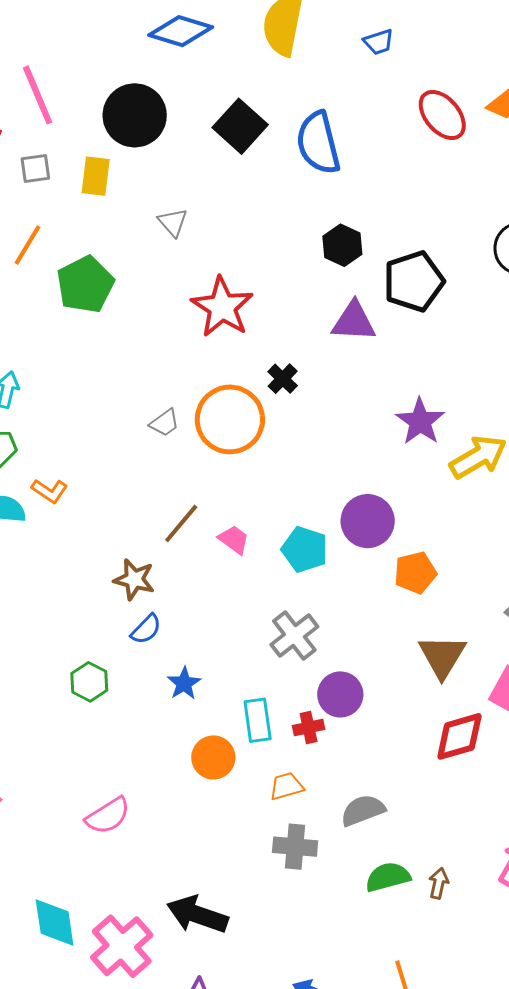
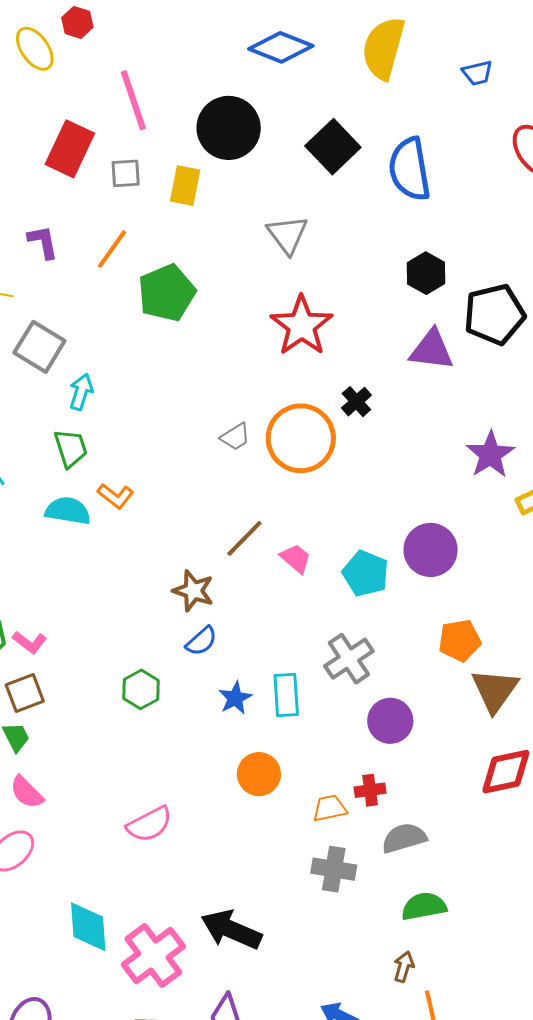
gray triangle: (173, 222) -> (287, 235), moved, size x1.4
orange pentagon: (415, 573) -> (460, 641), moved
cyan rectangle: (258, 720) -> (286, 695), moved
red cross: (309, 727) -> (370, 790), moved
brown arrow: (439, 883) -> (404, 967), moved

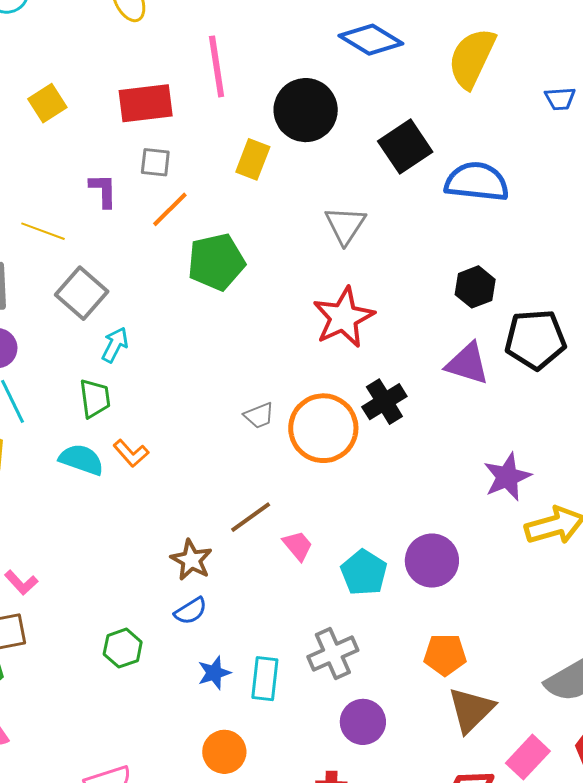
red rectangle: (70, 149) -> (146, 103), turned 48
blue semicircle: (410, 169) -> (477, 182), turned 96
gray square: (126, 173) -> (155, 162), moved
black cross: (356, 402) -> (384, 402), size x1.4

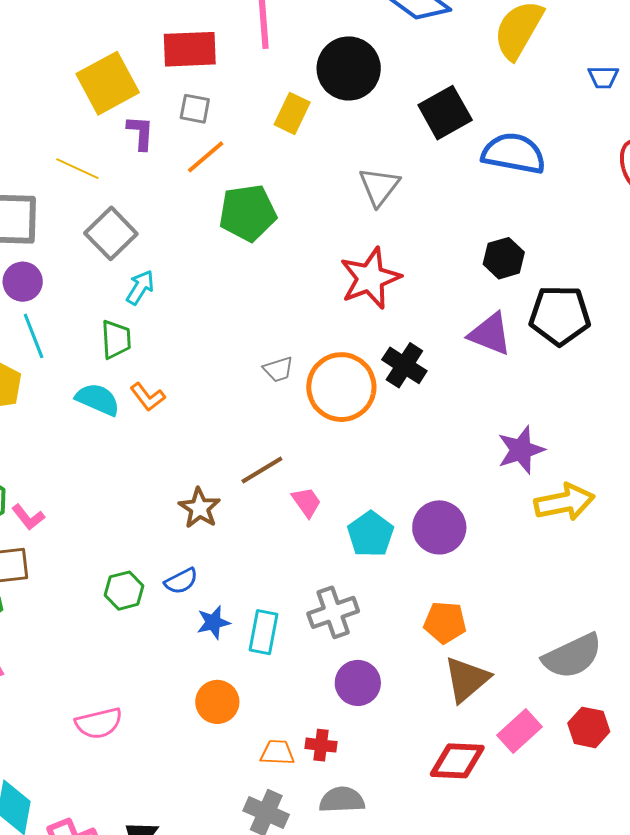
yellow square: (47, 103) -> (108, 83), moved, size x1.6
black cross: (384, 402) -> (404, 365), turned -30
blue semicircle: (191, 611) -> (181, 581), moved

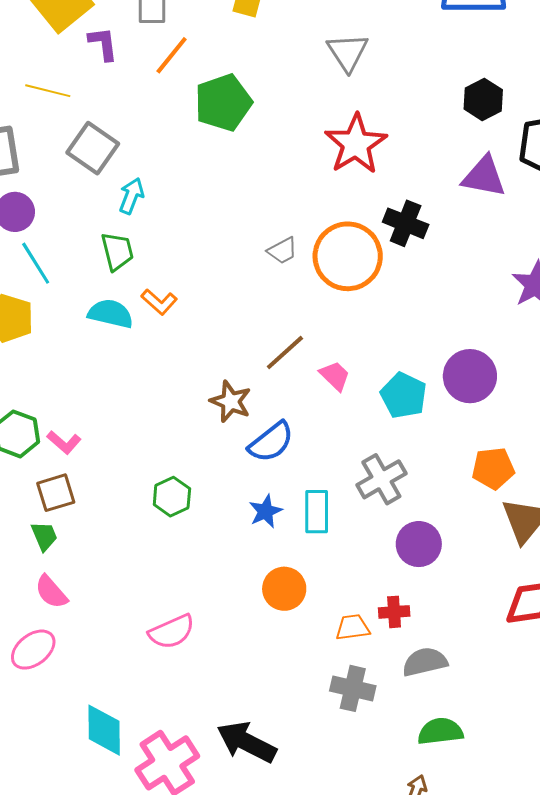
blue semicircle: (181, 581) -> (271, 442), moved, size x1.4

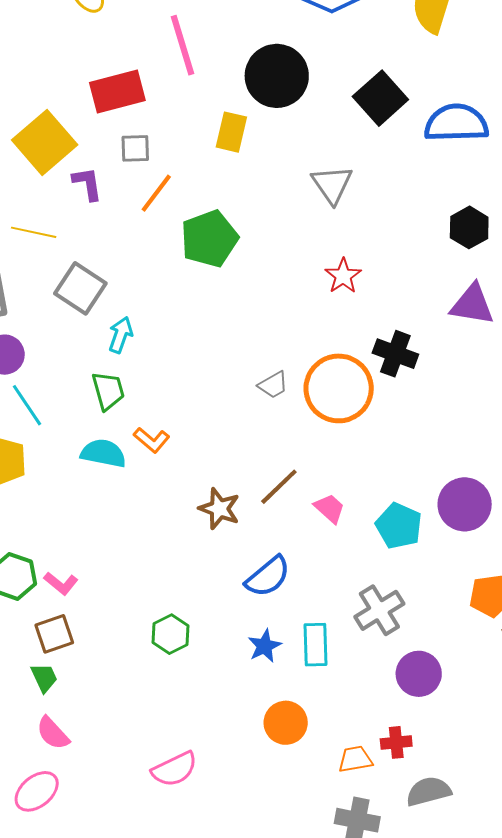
red star: (356, 144) -> (343, 276), size x0.6
brown star: (231, 401) -> (219, 509), moved

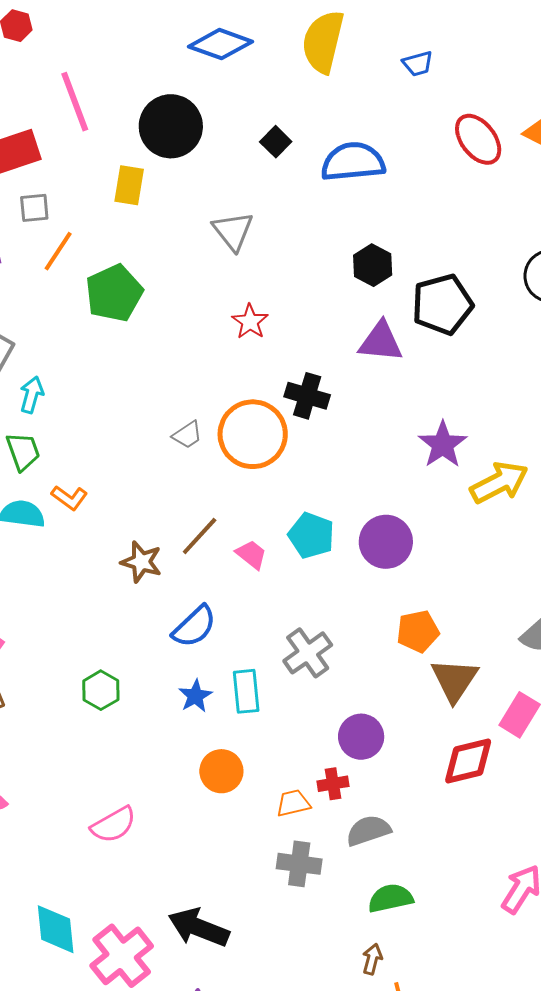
black square: (380, 98) -> (276, 142), size x0.6
cyan pentagon: (399, 526) -> (311, 535), moved
purple circle: (419, 674) -> (361, 737), moved

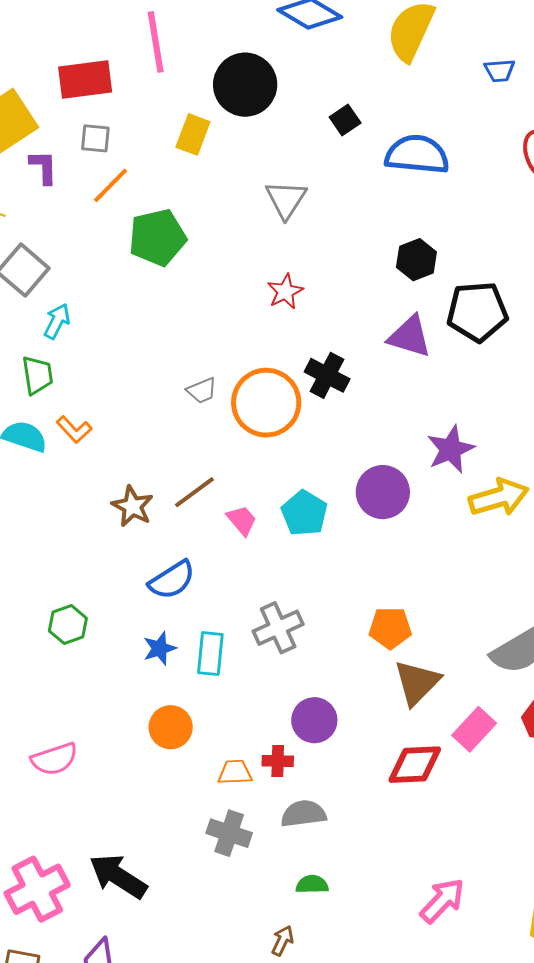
purple circle: (386, 542) -> (383, 492), moved
green semicircle: (390, 898) -> (312, 884), size x0.7

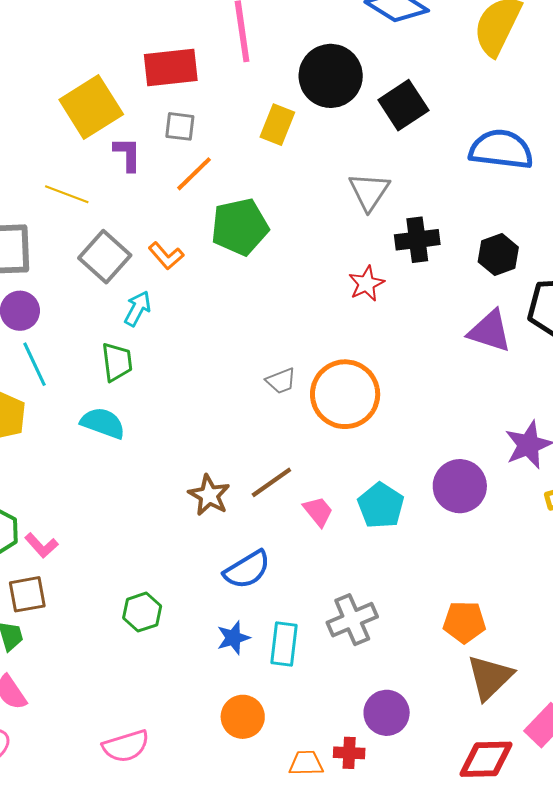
black square: (345, 120) -> (403, 105), moved, size x1.6
black cross: (327, 375) -> (417, 240), moved, turned -36
orange L-shape: (74, 430) -> (166, 256), moved

